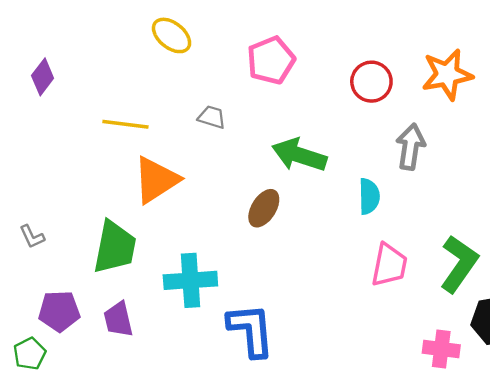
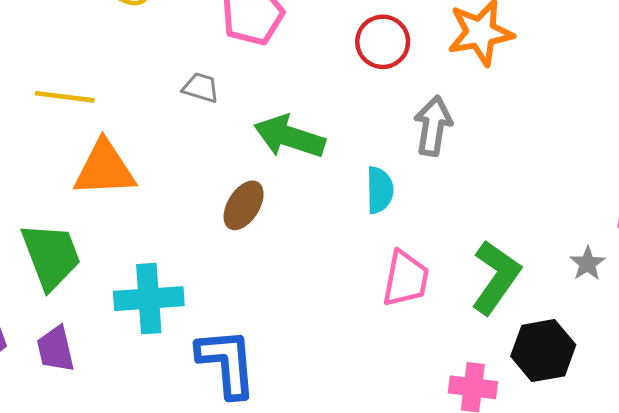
gray trapezoid: (212, 117) -> (201, 88), moved
orange triangle: (156, 180) -> (104, 169), turned 30
green trapezoid: (115, 247) -> (51, 256), turned -32

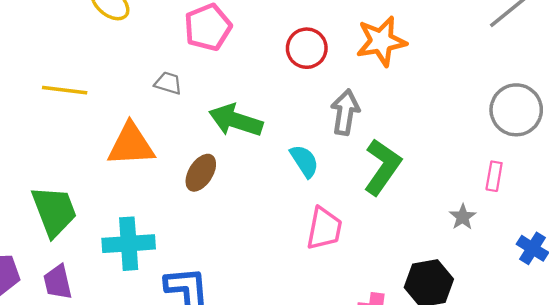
orange triangle: (104, 169) -> (131, 145), moved
cyan semicircle: (380, 190) -> (304, 161), turned -32
green L-shape: (496, 277) -> (382, 167), moved

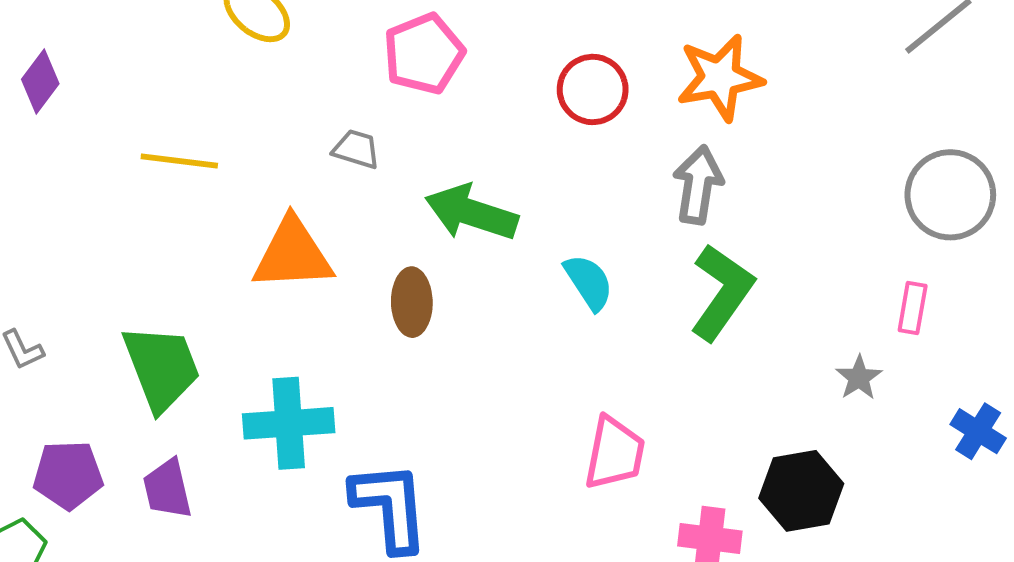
gray arrow: (345, 112) -> (698, 185), moved
brown ellipse: (201, 173) -> (412, 302), turned -33
pink trapezoid: (324, 229) -> (614, 453), moved

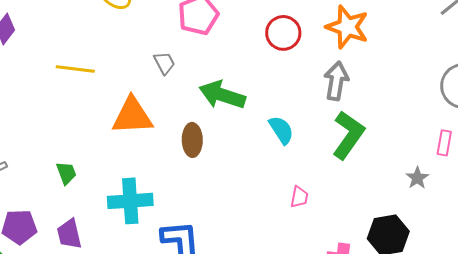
orange star: (720, 78) -> (347, 27), turned 30
gray trapezoid: (356, 149) -> (164, 63), turned 45
green trapezoid: (161, 368) -> (66, 173), size x0.5
pink trapezoid: (614, 453) -> (299, 197), moved, size x0.6

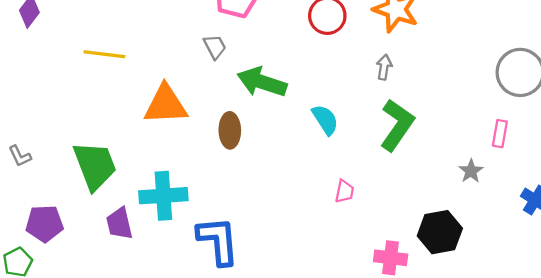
gray trapezoid: (164, 63) -> (215, 47), moved
gray arrow: (336, 81) -> (384, 67), size x0.6
green trapezoid: (66, 173) -> (95, 166), size x2.0
purple trapezoid: (69, 234) -> (119, 224), moved

